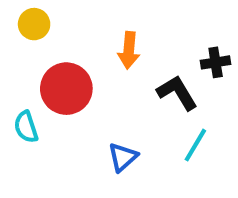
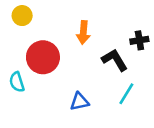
blue triangle: (123, 157) -> (79, 102), turned 30

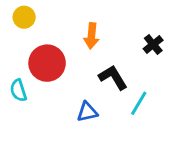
black cross: (139, 40) -> (153, 44), turned -30
black L-shape: (115, 60) -> (113, 77), moved

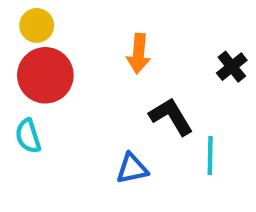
red circle: (47, 63) -> (45, 75), moved
cyan line: (139, 103) -> (210, 156), turned -30

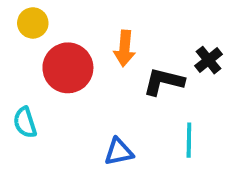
red circle: (45, 75) -> (68, 68), moved
black L-shape: (171, 116) -> (164, 82), moved, turned -45

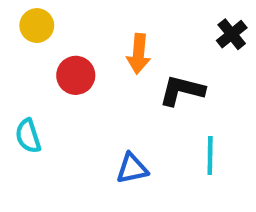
black cross: (208, 60) -> (232, 34), moved
red circle: (68, 68) -> (76, 75), size x0.7

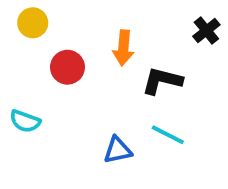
cyan semicircle: (28, 136) -> (25, 121), turned -52
cyan line: (210, 155) -> (168, 135), moved, turned -64

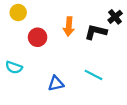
black L-shape: (162, 81) -> (96, 32), moved
blue triangle: (118, 150) -> (56, 84), moved

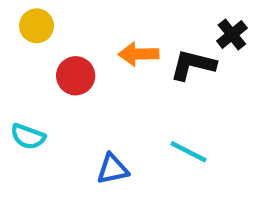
orange arrow: (69, 26) -> (139, 54), turned 84

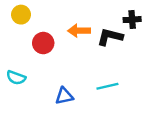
black cross: (232, 35) -> (132, 20), turned 35
cyan line: (189, 152) -> (107, 86), turned -40

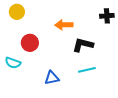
black L-shape: (110, 37) -> (83, 45), moved
red circle: (43, 43) -> (30, 43), moved

